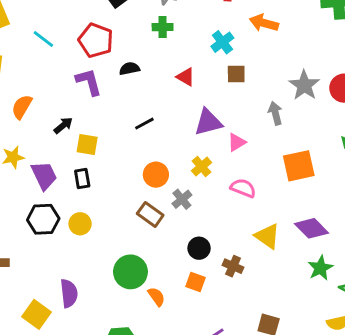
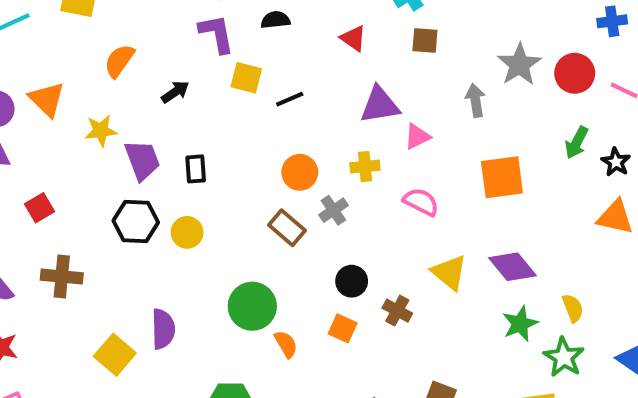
yellow square: (87, 145) -> (246, 78), moved
yellow cross: (201, 167) -> (365, 167), turned 30

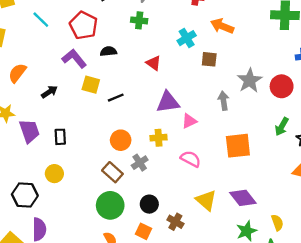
purple L-shape: (217, 34) -> (74, 59), turned -30
brown square: (425, 40) -> (209, 59), moved
black hexagon: (136, 222) -> (25, 195), moved
green circle: (252, 306) -> (110, 205), moved

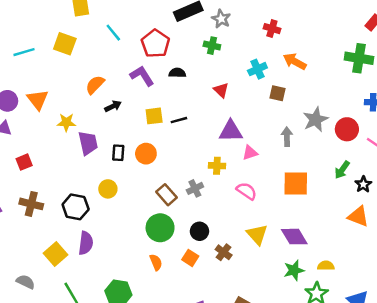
orange semicircle: (17, 73) -> (95, 85), moved
yellow square: (91, 85) -> (154, 116), moved, turned -30
orange circle: (121, 140) -> (146, 154), moved
yellow semicircle: (277, 223) -> (326, 266), turned -77

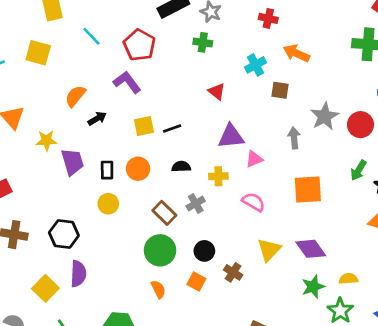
black semicircle: (177, 73) -> (181, 167), moved
yellow circle: (108, 189) -> (108, 204), moved
yellow triangle: (257, 234) -> (269, 250), turned 30

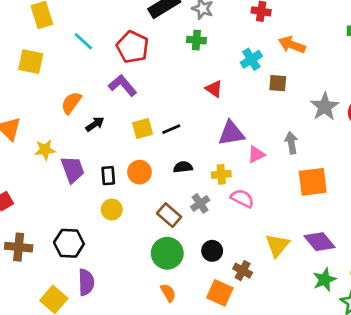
gray arrow: (294, 138) -> (291, 143), moved
pink semicircle: (254, 202) -> (242, 198), moved
orange square: (196, 282) -> (220, 293), moved, size x1.4

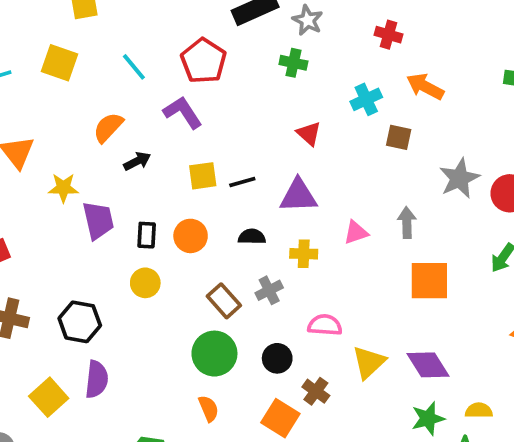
cyan line: (83, 41) -> (134, 67), moved
purple triangle: (231, 133) -> (298, 196), moved
pink semicircle: (242, 198) -> (325, 325), moved, turned -30

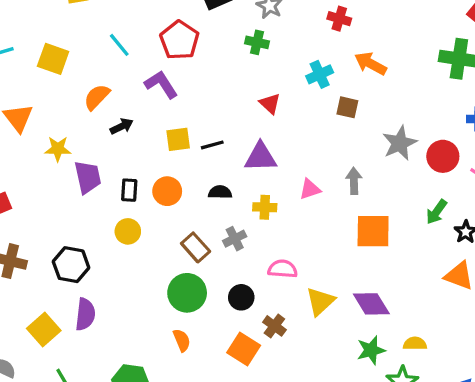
yellow square: (59, 63) -> (53, 59), moved

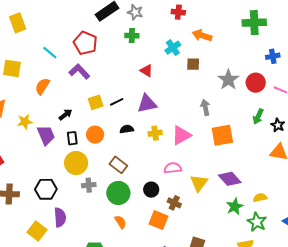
black arrow: (122, 126) -> (65, 115), moved
pink triangle: (310, 189) -> (181, 135), moved, size x1.5
yellow circle: (128, 231) -> (76, 163), size x1.5
gray cross: (235, 239) -> (89, 185), moved, turned 32

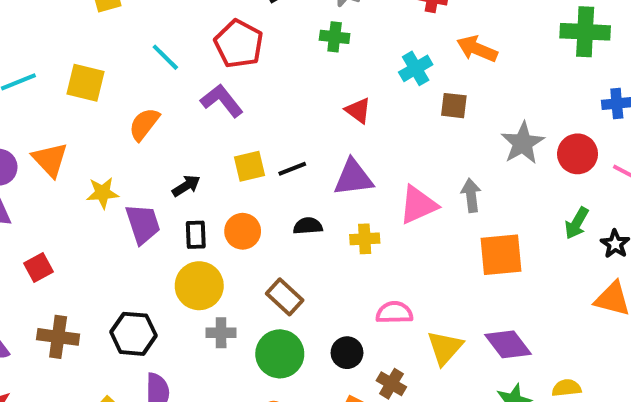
pink triangle: (181, 135) -> (418, 205), moved

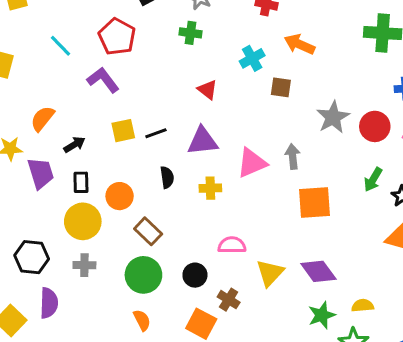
orange semicircle: (144, 124) -> (42, 119), moved
black semicircle: (308, 226) -> (167, 177), turned 85
orange circle: (243, 231) -> (120, 196), moved
gray cross: (221, 333) -> (84, 265), moved

